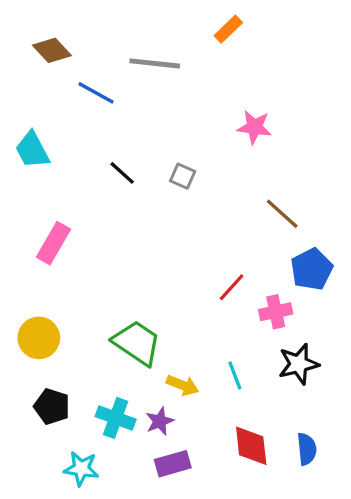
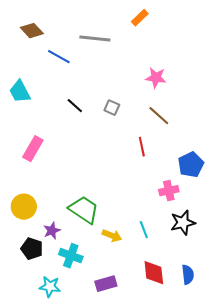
brown line: (282, 214) -> (159, 116), moved
red line: (232, 287) -> (142, 147), moved, turned -54
purple star: (160, 421) -> (52, 231), moved

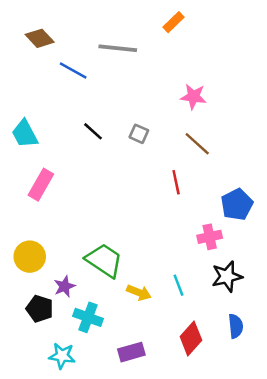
cyan trapezoid: (20, 92) -> (25, 134), moved
red diamond: (154, 273) -> (191, 338), turned 48
blue semicircle: (188, 275) -> (236, 326), moved

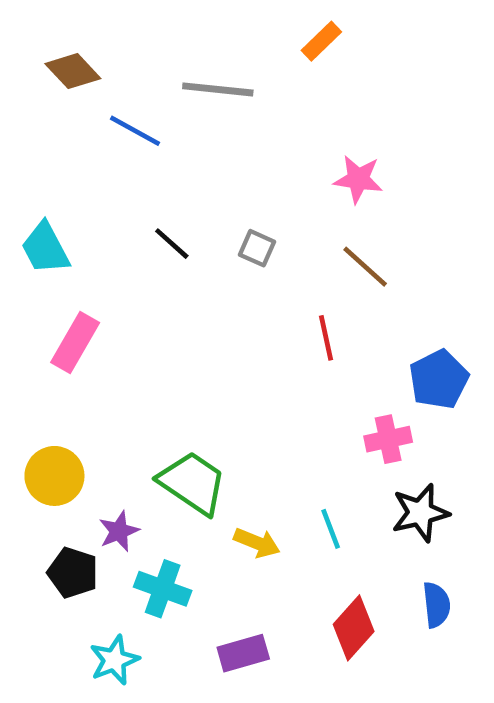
cyan star: (62, 356) -> (114, 660), turned -30

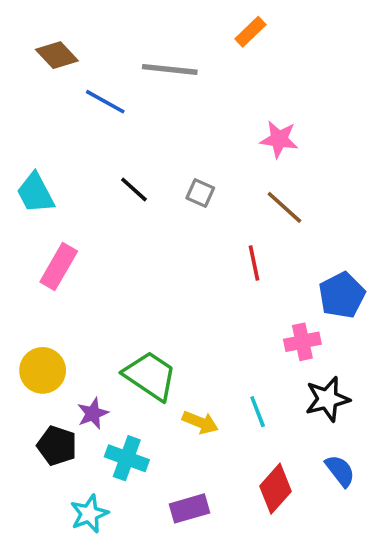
blue semicircle: (436, 605) -> (340, 471), turned -32

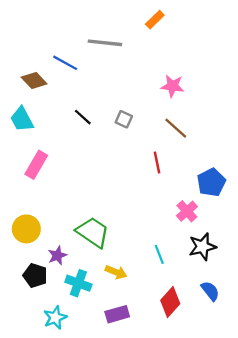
brown diamond: (57, 55) -> (34, 81), moved
pink cross: (302, 342) -> (187, 211), turned -30
yellow arrow: (200, 422) -> (116, 272), moved

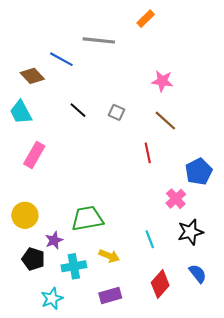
green trapezoid: (93, 232) -> (87, 218), turned -44
cyan cross: (78, 283) -> (74, 266), turned -30

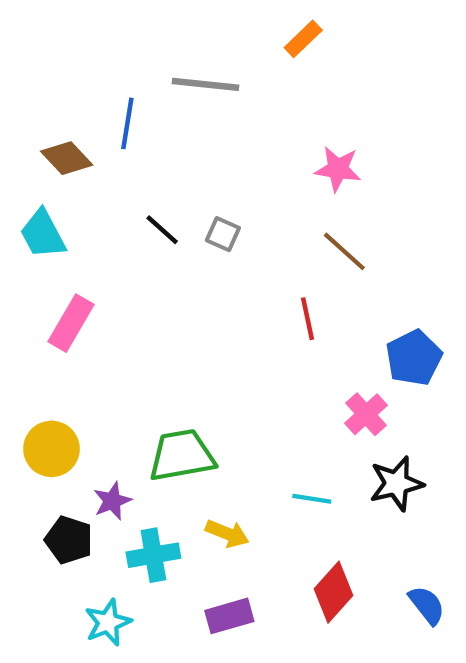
blue line: (61, 59) -> (127, 123), turned 70
gray square: (117, 112) -> (223, 234), moved
cyan line: (150, 239) -> (312, 499), turned -60
blue semicircle: (198, 274) -> (427, 605), moved

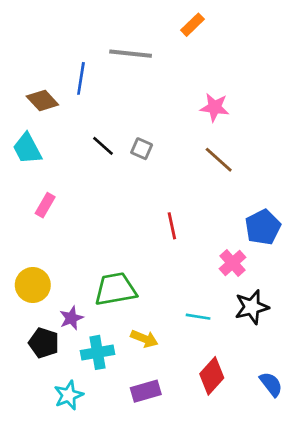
red line: (307, 319) -> (172, 226), moved
pink rectangle: (71, 323) -> (45, 205), size x0.7

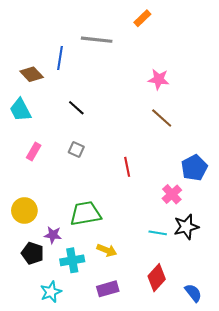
gray square: (142, 149) -> (76, 149), moved
cyan line: (198, 317) -> (158, 233), moved
purple star: (71, 318) -> (53, 235), turned 30
blue semicircle: (271, 384) -> (193, 293), moved

